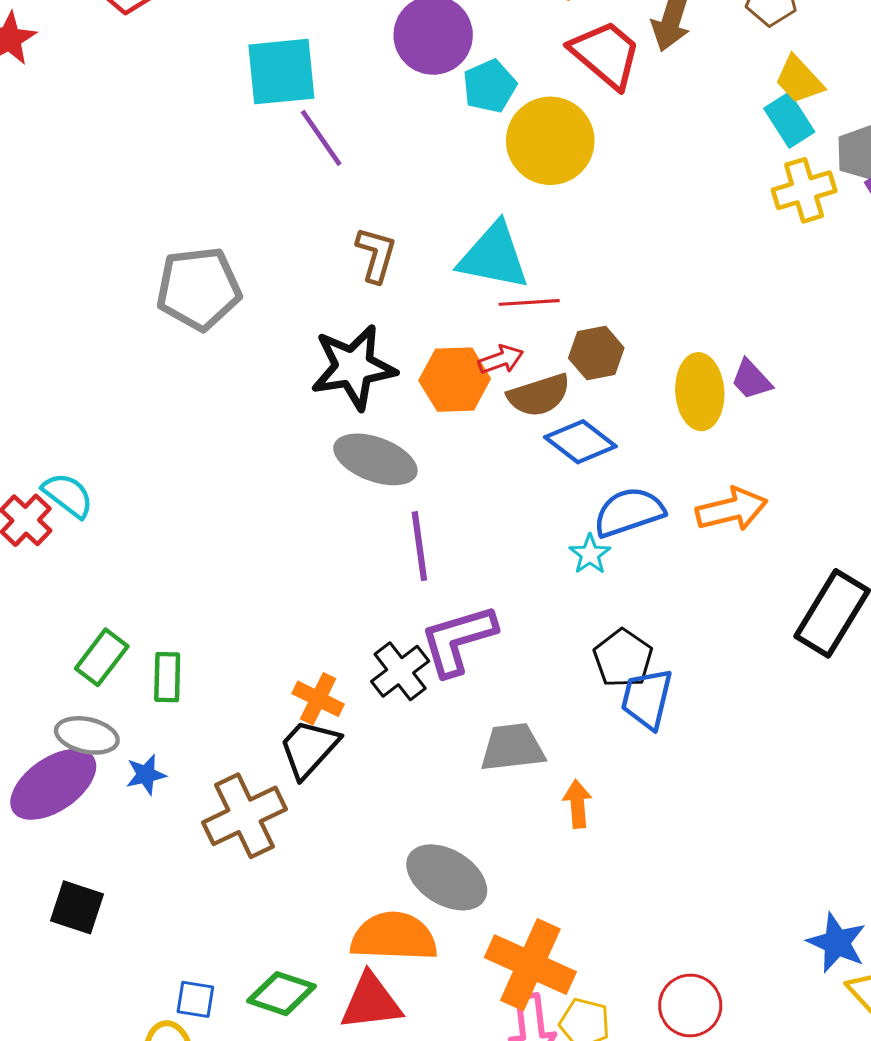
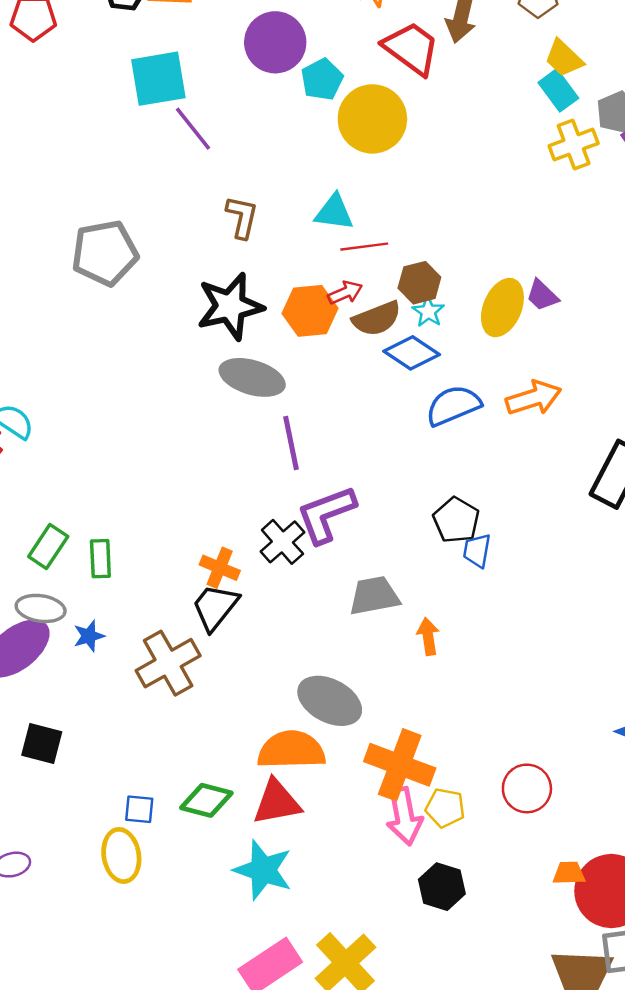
cyan triangle: (494, 256) -> (334, 212), size x0.7
yellow ellipse: (700, 392) -> (502, 308), turned 30
cyan star: (590, 554) -> (428, 312), moved
blue trapezoid: (647, 699) -> (477, 551), size x0.7

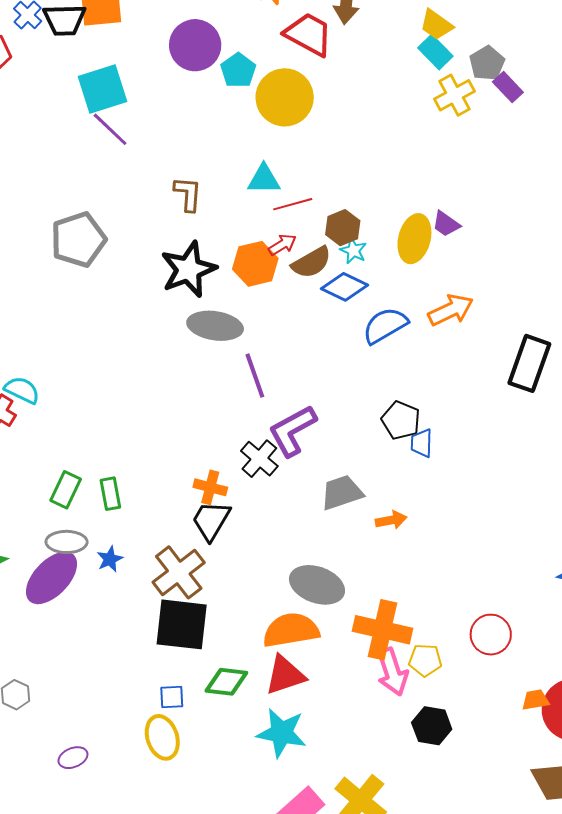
purple line: (193, 129) -> (110, 129), moved
orange arrow: (428, 637) -> (391, 520), turned 96
black square: (42, 743) -> (182, 624), moved, size x1.6

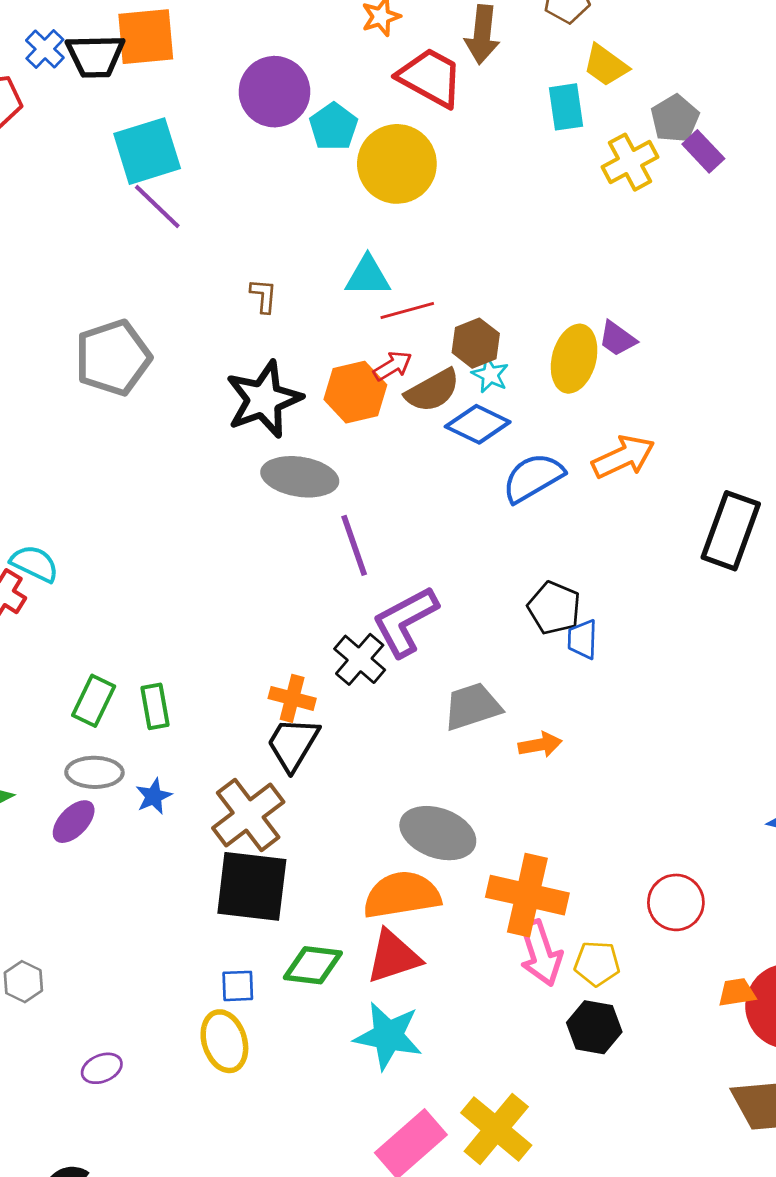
cyan rectangle: (435, 52) -> (566, 107), moved, turned 36
brown L-shape: (188, 194) -> (264, 296), size x0.7
purple ellipse: (51, 578) -> (74, 822), size x0.6
yellow pentagon: (425, 660) -> (597, 963), moved

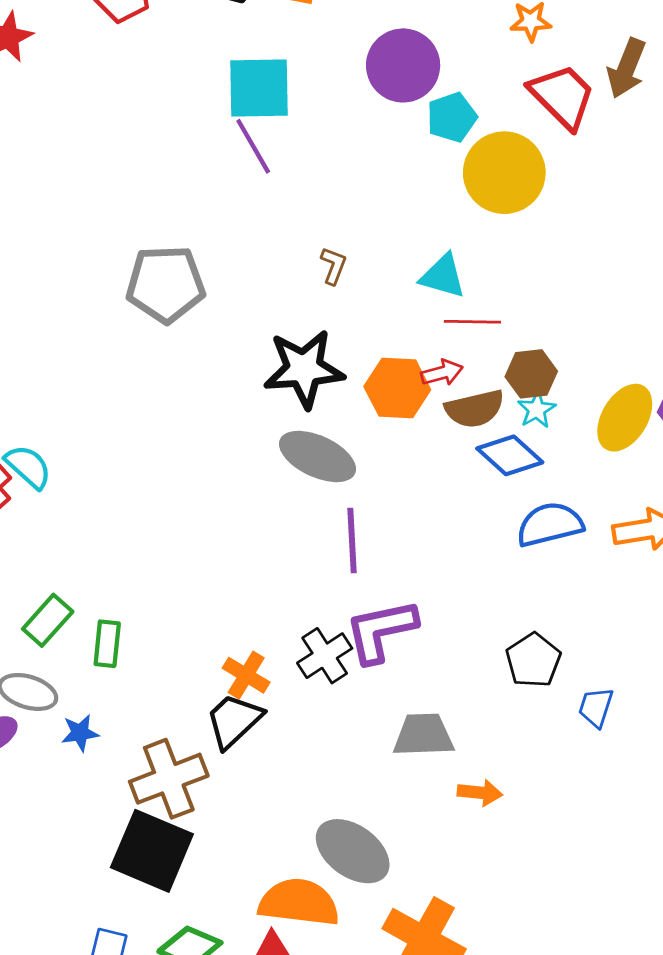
blue trapezoid: (582, 639) -> (596, 707), moved

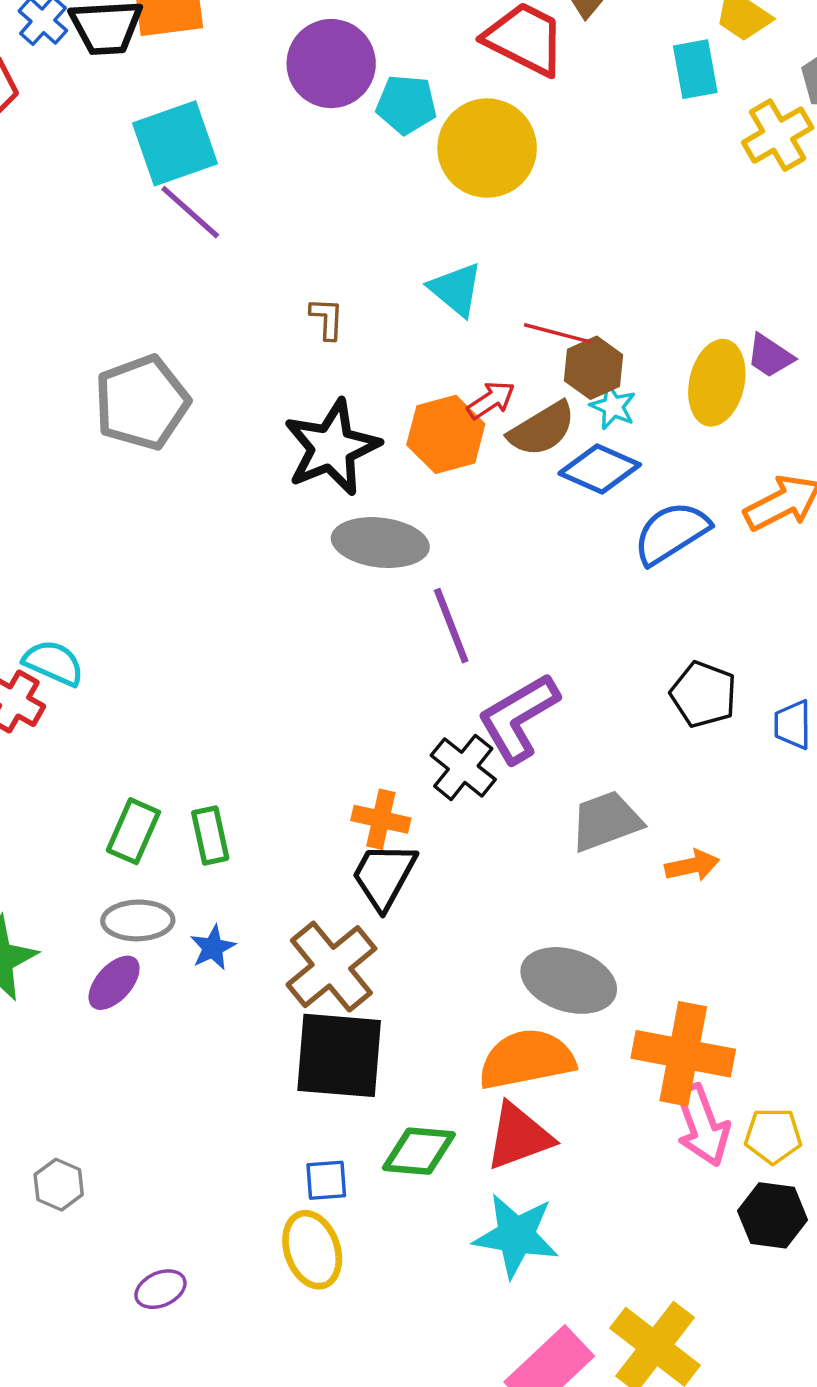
cyan pentagon: (452, 117) -> (406, 104), turned -30
cyan triangle: (443, 276) -> (456, 289), turned 42
red line: (472, 322) -> (557, 333), moved, turned 32

